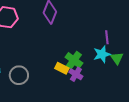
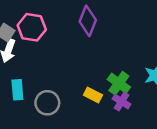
yellow rectangle: (62, 68) -> (93, 95), moved

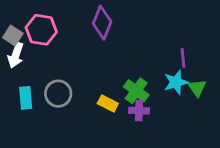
purple cross: (122, 101) -> (139, 111), turned -30
gray circle: (47, 103) -> (58, 94), moved

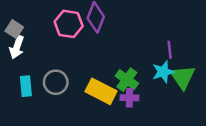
pink hexagon: (41, 30) -> (69, 24), moved
green triangle: (197, 88) -> (183, 77), size x1.5
yellow rectangle: (108, 103) -> (101, 91), size x1.6

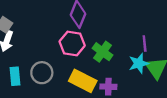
pink hexagon: (69, 24) -> (72, 44), moved
green cross: (127, 80) -> (103, 52), moved

